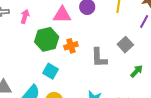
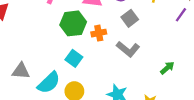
gray square: (125, 45) -> (130, 18), moved
gray L-shape: (99, 58) -> (128, 49), turned -55

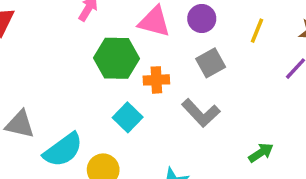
cyan square: (74, 58) -> (128, 117), moved

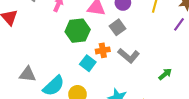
gray square: (211, 63) -> (117, 27), moved
orange cross: (156, 80) -> (103, 50), moved

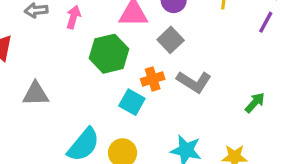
gray triangle: (28, 74) -> (36, 94), moved

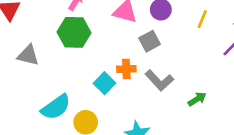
green hexagon: (109, 54) -> (74, 32), moved
green arrow: (255, 103) -> (197, 99), moved

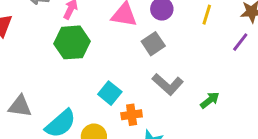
gray triangle: (28, 55) -> (20, 106), moved
orange cross: (126, 69) -> (132, 115), moved

